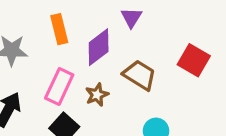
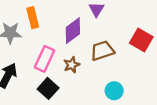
orange rectangle: (59, 29) -> (33, 18), moved
brown trapezoid: (140, 75) -> (102, 51), turned -50

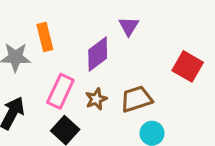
brown trapezoid: (102, 51) -> (136, 99), moved

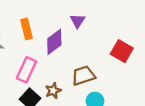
orange rectangle: (45, 37) -> (26, 29), moved
brown star: (96, 99) -> (53, 91), moved

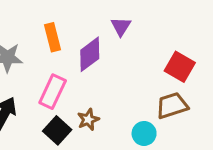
brown trapezoid: (83, 76) -> (172, 106), moved

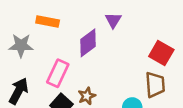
orange rectangle: (53, 37) -> (48, 21), moved, turned -65
brown trapezoid: (172, 106) -> (155, 85), turned 104

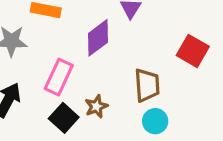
brown trapezoid: (155, 85) -> (147, 85), moved

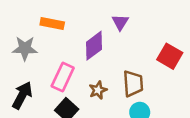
brown star: (96, 106) -> (98, 90), moved

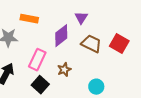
brown trapezoid: (133, 84) -> (91, 44), moved, turned -60

